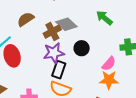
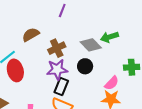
green arrow: (104, 18) -> (109, 37), turned -60
gray diamond: (66, 24) -> (91, 45), moved

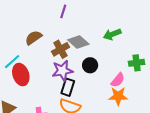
gray diamond: (91, 45) -> (78, 42), moved

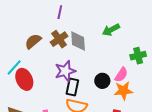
gray diamond: (78, 42) -> (78, 41), turned 50
brown cross: (60, 49) -> (59, 39), moved
black circle: (90, 65) -> (102, 81), moved

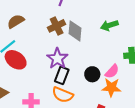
brown semicircle: (33, 41) -> (16, 21), moved
purple star: (65, 71) -> (57, 58), turned -30
red ellipse: (24, 79) -> (16, 60), turned -40

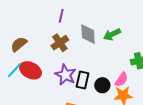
gray diamond: (75, 31) -> (88, 34), moved
red ellipse: (16, 60) -> (31, 70), moved
black rectangle: (62, 75) -> (82, 80), moved

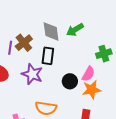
purple line: (61, 16) -> (10, 48), moved
black rectangle: (82, 80) -> (48, 56), moved

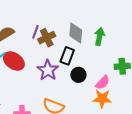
green arrow: (75, 30) -> (99, 37), turned 120
purple line: (10, 48) -> (35, 32), moved
black circle: (70, 81) -> (78, 75), moved

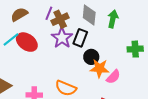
purple star: (48, 70) -> (62, 38), moved
pink semicircle: (103, 83) -> (113, 77), moved
orange star: (102, 99) -> (99, 68), moved

